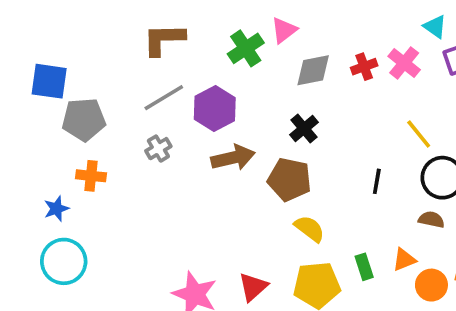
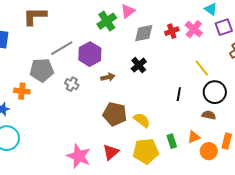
brown L-shape: (164, 39) -> (35, 16), moved
gray pentagon: (84, 119) -> (42, 70), moved
gray cross: (158, 149) -> (72, 84), moved, turned -32
brown arrow: (233, 158) -> (108, 77), moved, size x0.6
brown pentagon: (289, 179) -> (115, 114), moved

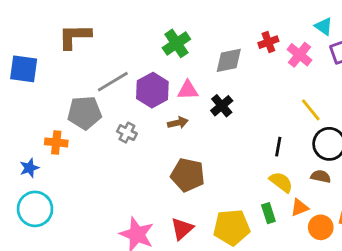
pink triangle: (128, 11) -> (188, 90), moved, turned 35
red cross: (172, 31) -> (268, 42), moved
yellow semicircle: (142, 120) -> (281, 182), moved

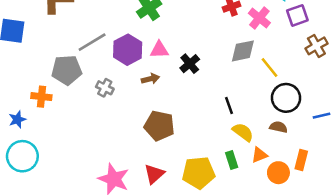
gray diamond: (229, 60) -> (243, 51), moved
black line: (278, 147) -> (229, 105), moved, turned -30

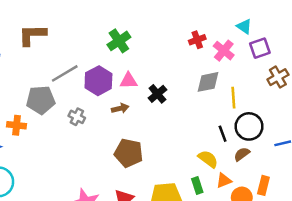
yellow line: (270, 67) -> (233, 98), turned 35
black line: (229, 105) -> (223, 134), moved
brown semicircle: (278, 127) -> (242, 154), turned -49

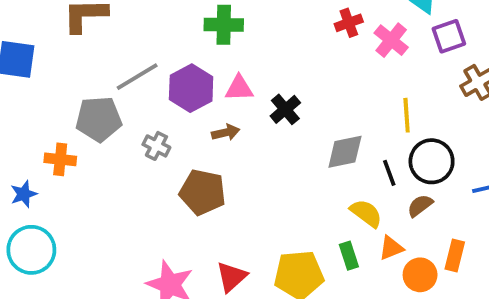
green cross: (119, 41) -> (224, 25), turned 35
gray diamond: (208, 82) -> (345, 152), moved
brown pentagon: (129, 153) -> (203, 192), moved

